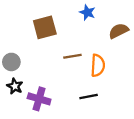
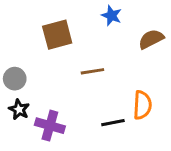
orange semicircle: (98, 65) -> (142, 105), moved

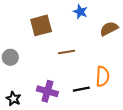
black star: (19, 109) -> (13, 99), moved
purple cross: (50, 126) -> (47, 91), moved

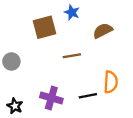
blue star: (80, 12) -> (72, 12), moved
brown semicircle: (109, 29) -> (103, 31), moved

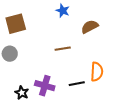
brown square: (44, 27) -> (16, 24), moved
black star: (15, 106) -> (22, 93), moved

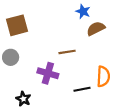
blue star: (63, 11) -> (83, 11), moved
purple cross: (45, 86) -> (48, 73), moved

